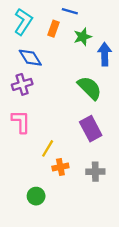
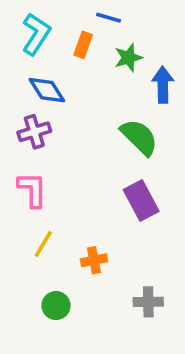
yellow line: (48, 148) -> (43, 244), moved
gray cross: (95, 172) -> (148, 302), moved

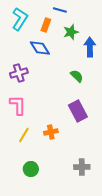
blue diamond: (47, 90) -> (40, 48), moved
green semicircle: (139, 137) -> (77, 76), size x0.6
orange cross: (94, 260) -> (51, 132), moved

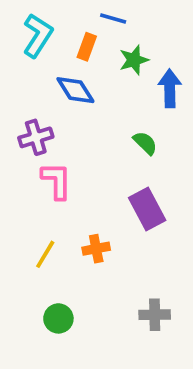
pink L-shape: (18, 105) -> (57, 181), moved

